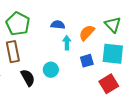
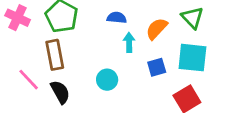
black semicircle: (28, 78) -> (60, 92), moved

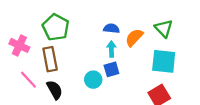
pink cross: (18, 18) -> (19, 45), moved
blue semicircle: (117, 18) -> (111, 28), moved
blue square: (157, 67) -> (111, 69), moved

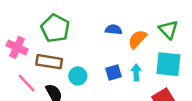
cyan arrow: (111, 49) -> (136, 72), moved
brown rectangle: (50, 59) -> (49, 62), turned -70
cyan circle: (93, 80) -> (78, 76), moved

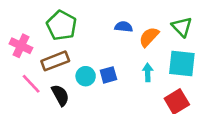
brown rectangle: (49, 62) -> (55, 61), turned -30
blue square: (114, 72) -> (108, 75), moved

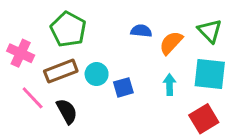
cyan circle: (86, 76) -> (97, 74), moved

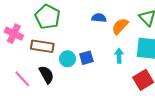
brown rectangle: (61, 71) -> (42, 46), turned 30
cyan circle: (97, 74) -> (67, 59), moved
pink line: (33, 98) -> (22, 79), moved

